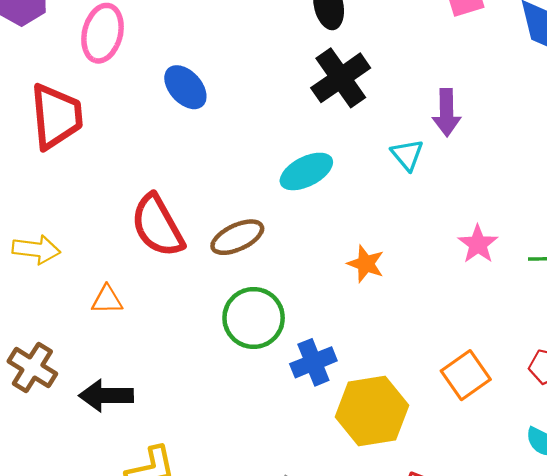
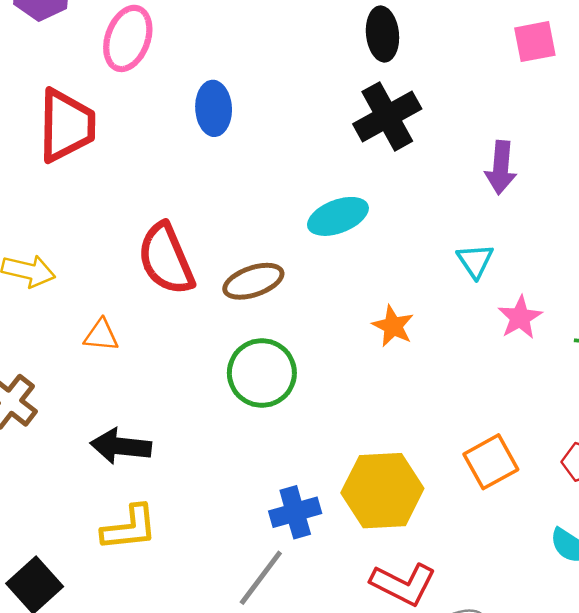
blue ellipse: (185, 87) -> (214, 108), turned 33
cyan triangle: (407, 155) -> (475, 261), moved
blue cross: (313, 362) -> (295, 512), moved
black arrow: (106, 396) -> (121, 446), moved

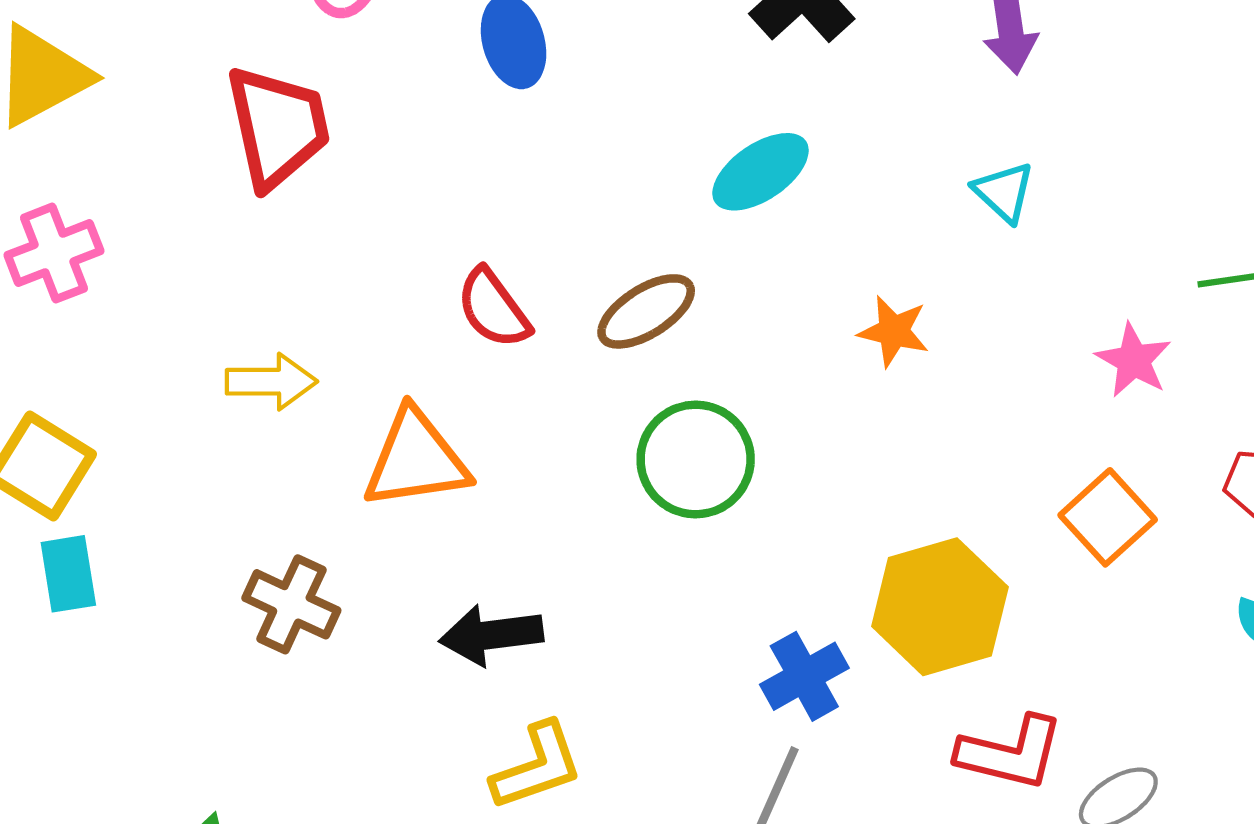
red semicircle: (166, 259) -> (493, 308), size x0.7
pink star: (520, 317) -> (1134, 360), moved
orange triangle: (101, 335) -> (416, 460), size x1.8

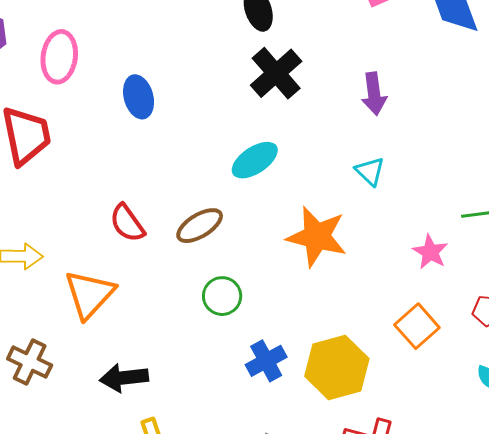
orange star: (894, 331) -> (317, 237), size x1.8
green circle: (696, 459) -> (222, 296), size x0.7
orange triangle: (416, 460) -> (90, 294), turned -40
blue cross: (804, 676) -> (266, 361), moved

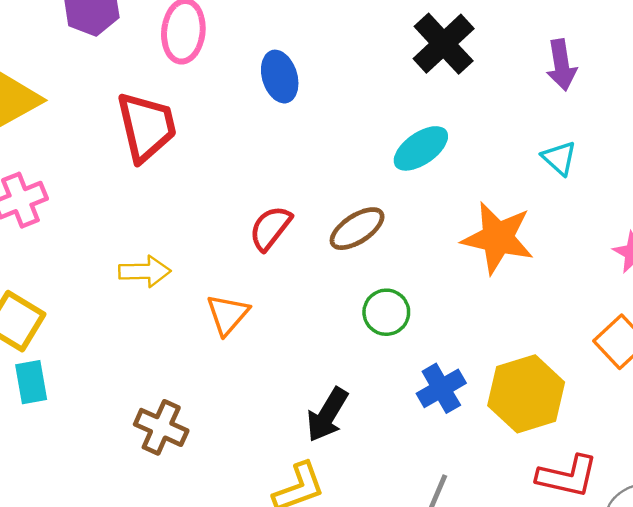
red semicircle: (127, 223) -> (270, 228), turned 75
orange triangle: (90, 294) -> (228, 314), size x0.7
brown cross: (30, 362) -> (161, 427), moved
black arrow: (124, 378) -> (327, 415), moved, turned -51

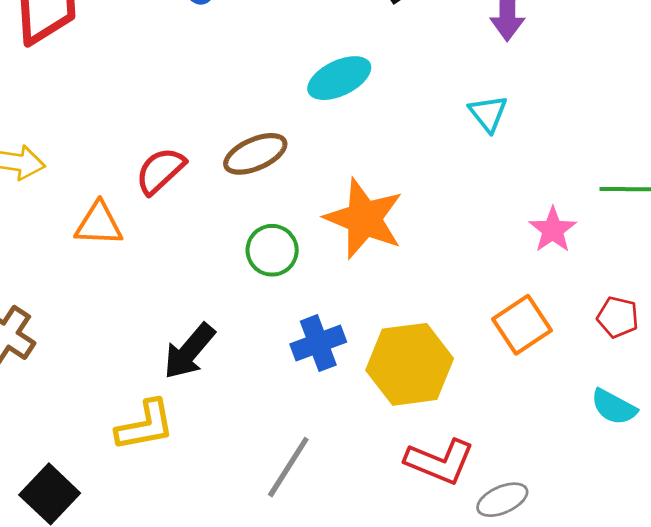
red semicircle: (270, 228) -> (160, 171), moved
orange star: (498, 238) -> (364, 219), moved
orange triangle: (228, 314) -> (99, 224), turned 42

